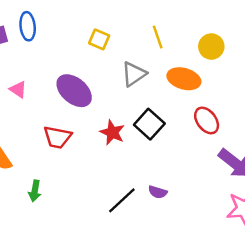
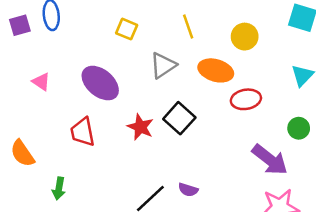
red ellipse: (207, 120) -> (246, 99), moved, turned -64
red trapezoid: (57, 137) -> (83, 132), turned 68

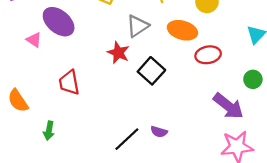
purple ellipse: (100, 83) -> (59, 22), moved
red star: (140, 127) -> (118, 53), moved

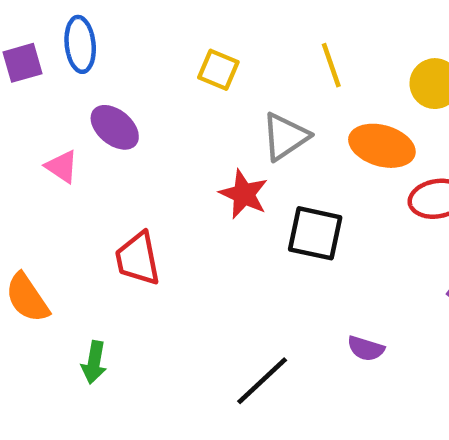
purple ellipse: (59, 22) -> (115, 127), size x0.7
black square: (151, 71) -> (315, 233), turned -30
purple semicircle: (159, 132) -> (366, 349), moved

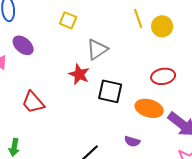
yellow line: (331, 65) -> (138, 18), moved
orange ellipse: (382, 146) -> (149, 108), moved
red trapezoid: (138, 259) -> (33, 102), turned -30

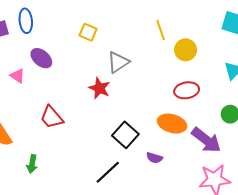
yellow circle: (162, 26) -> (186, 50), moved
black square: (110, 91) -> (125, 135), moved, turned 30

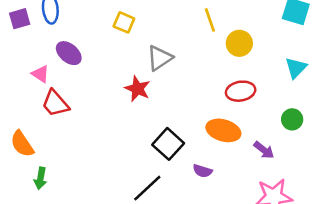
red trapezoid: (52, 117) -> (55, 103), moved
purple arrow: (206, 140) -> (264, 150), size x0.6
green arrow: (32, 164) -> (41, 178), moved

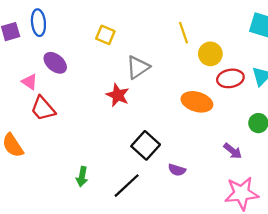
red ellipse: (241, 91) -> (230, 78), moved
orange ellipse: (223, 130) -> (197, 102), moved
green arrow: (41, 178) -> (82, 177), moved

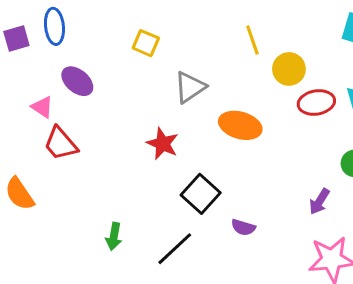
red star: (118, 95) -> (163, 144), moved
orange ellipse: (197, 102) -> (240, 125), moved
purple arrow: (233, 151) -> (319, 201), turned 84

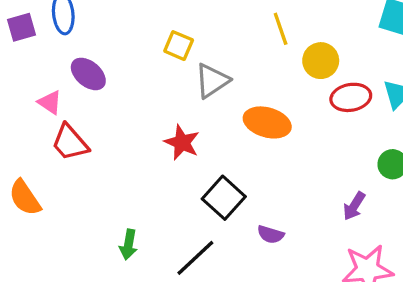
yellow square: (146, 43) -> (179, 46), moved

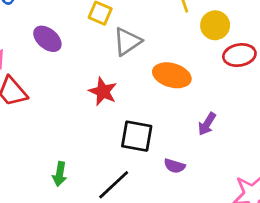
purple ellipse: (88, 74) -> (47, 39), moved
black square: (224, 198) -> (137, 136), turned -32
purple arrow: (354, 206) -> (207, 124), moved

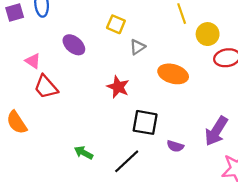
gray triangle: (127, 41) -> (138, 47), size x0.7
purple arrow: (207, 124) -> (216, 131), moved, size x1.6
green arrow: (60, 174) -> (84, 153), turned 108

